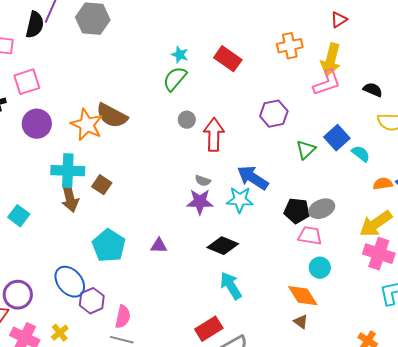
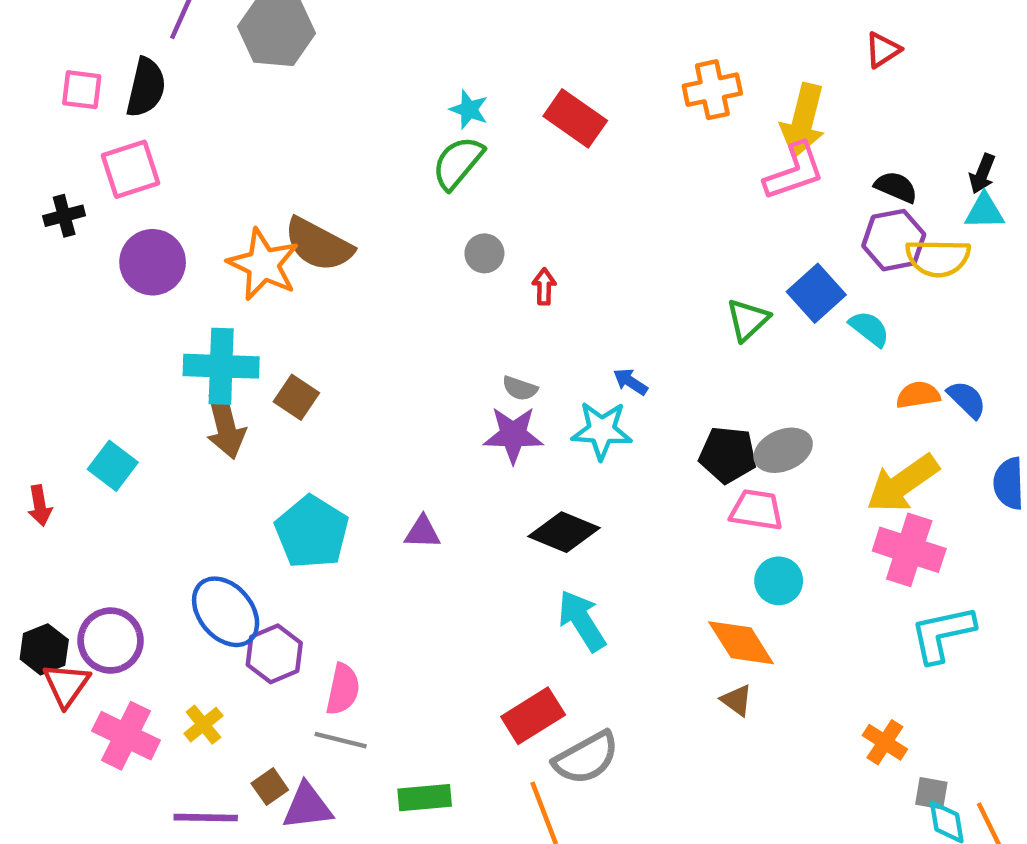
red triangle: (339, 20) -> (883, 50), moved
black semicircle: (35, 25) -> (146, 87), moved
purple hexagon: (274, 114) -> (894, 240), moved
red arrow: (214, 135) -> (544, 287), size x0.5
blue arrow: (253, 178) -> (630, 382), size x0.5

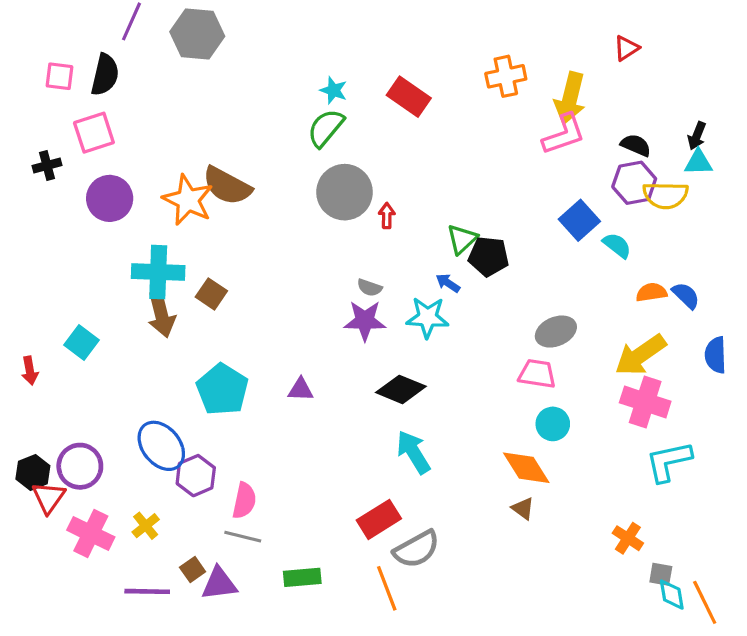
gray circle: (484, 253) -> (344, 192), size x2.0
green triangle: (748, 320) -> (462, 239), moved
black pentagon: (728, 455) -> (489, 256), moved

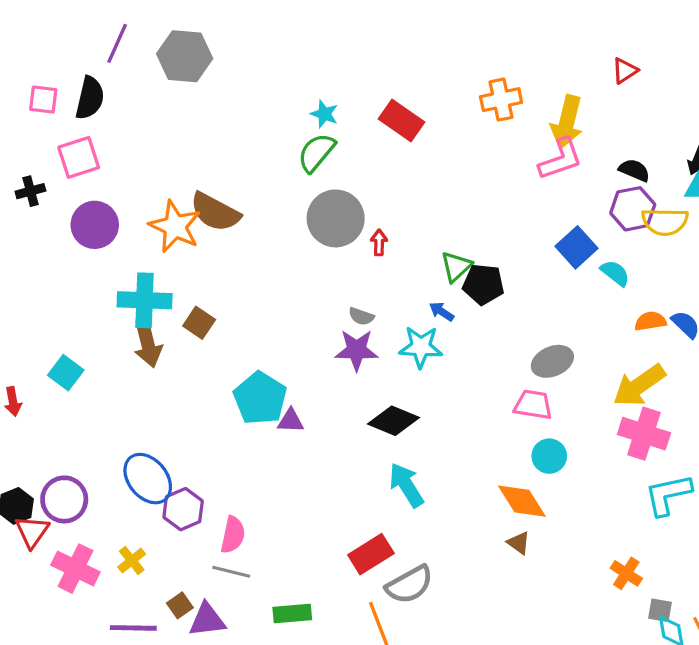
cyan pentagon: (222, 389) -> (260, 398), moved

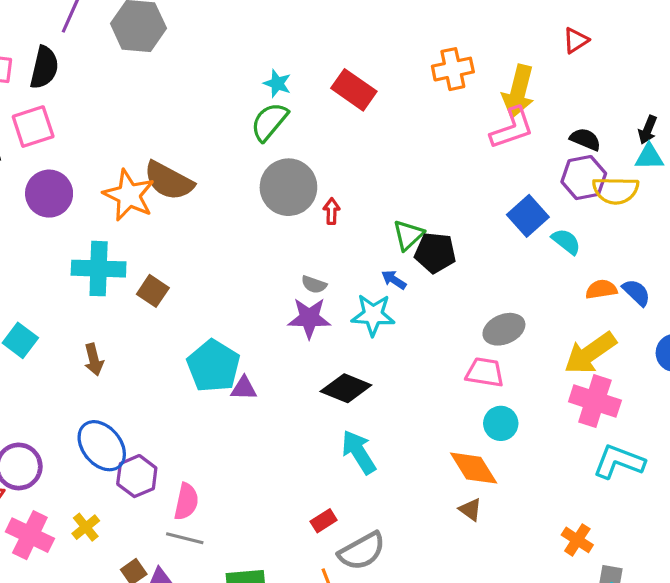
brown arrow: (148, 344) -> (94, 360), moved, size x0.7
cyan L-shape: (668, 495) -> (619, 462), turned 33
red rectangle: (371, 554) -> (324, 521), size x0.6

